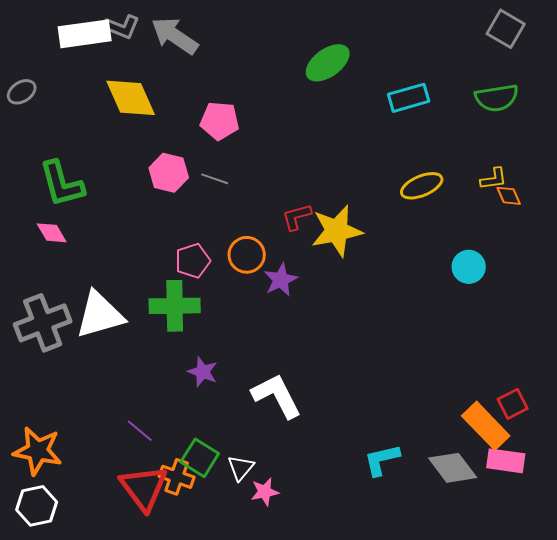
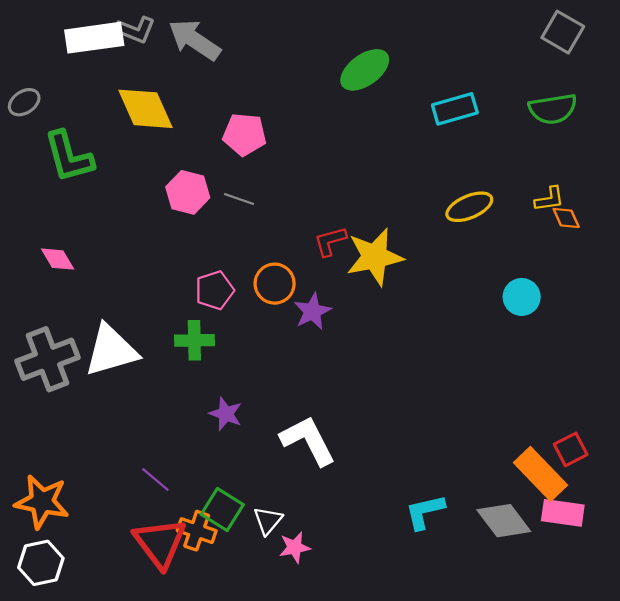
green L-shape: (62, 184) -> (69, 157), moved
green cross: (175, 306) -> (194, 340), size x0.7

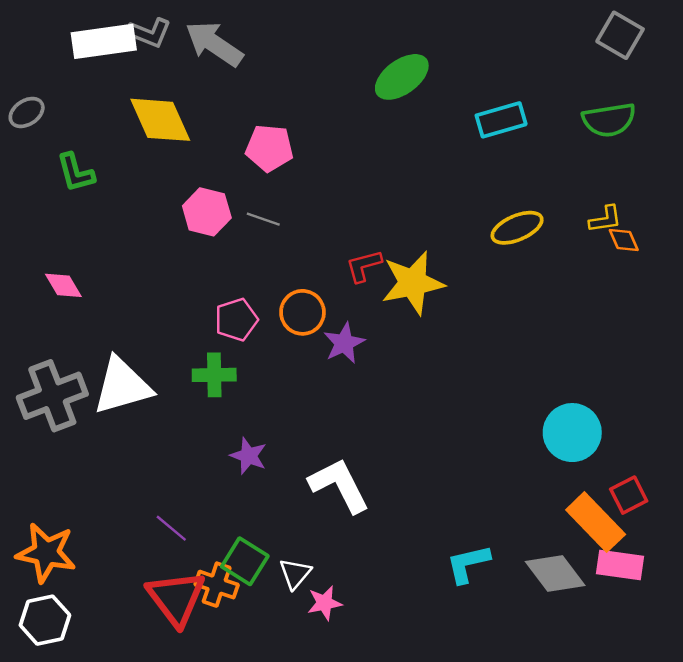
green L-shape: (69, 157) -> (76, 173), size x0.7
cyan circle: (522, 297) -> (572, 433), moved, size x1.4

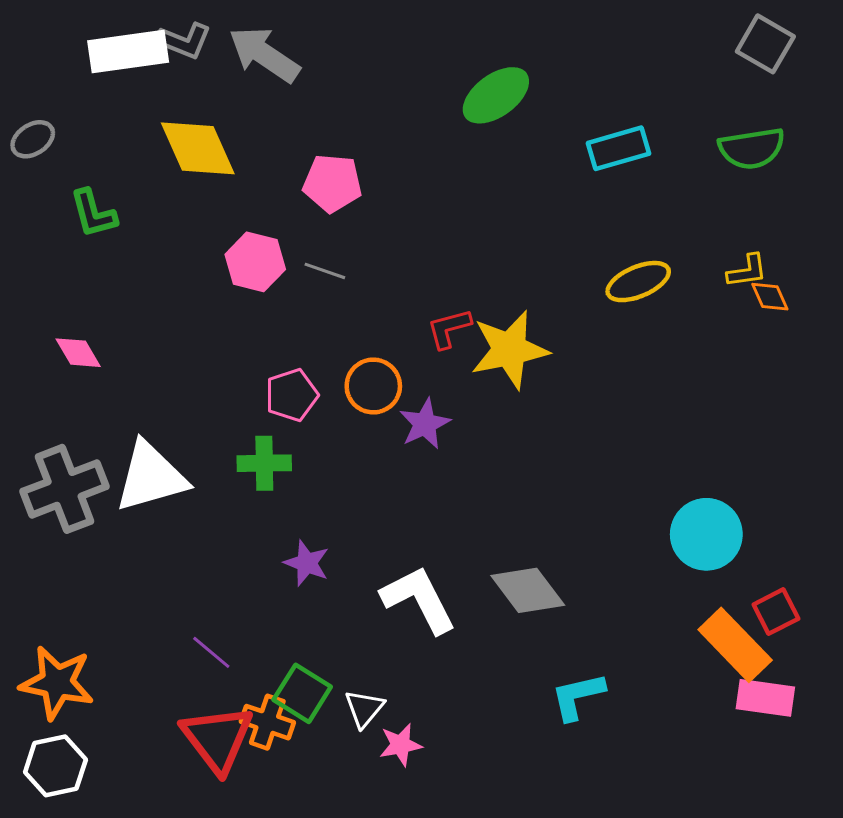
gray diamond: (555, 574) -> (528, 590), moved

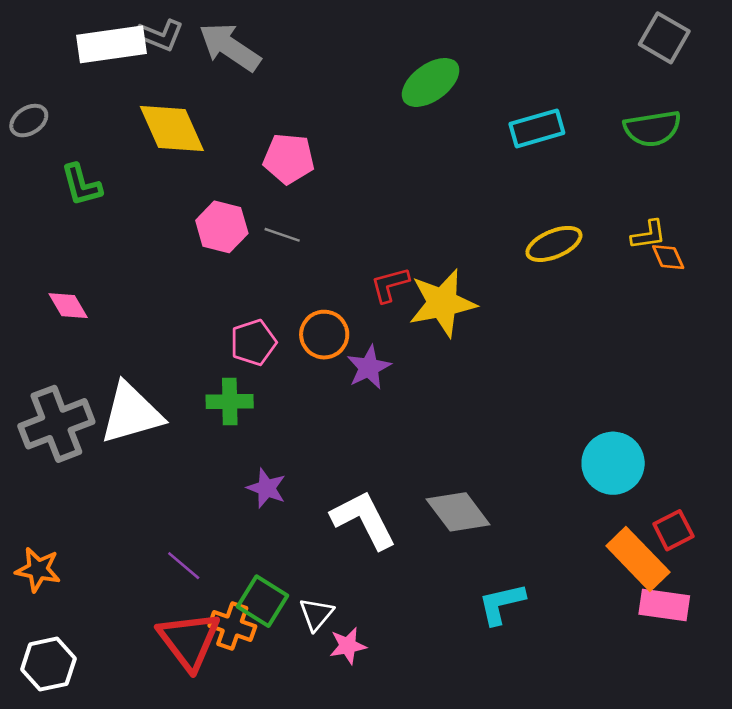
orange star: (57, 683) -> (38, 570), moved, size x0.7

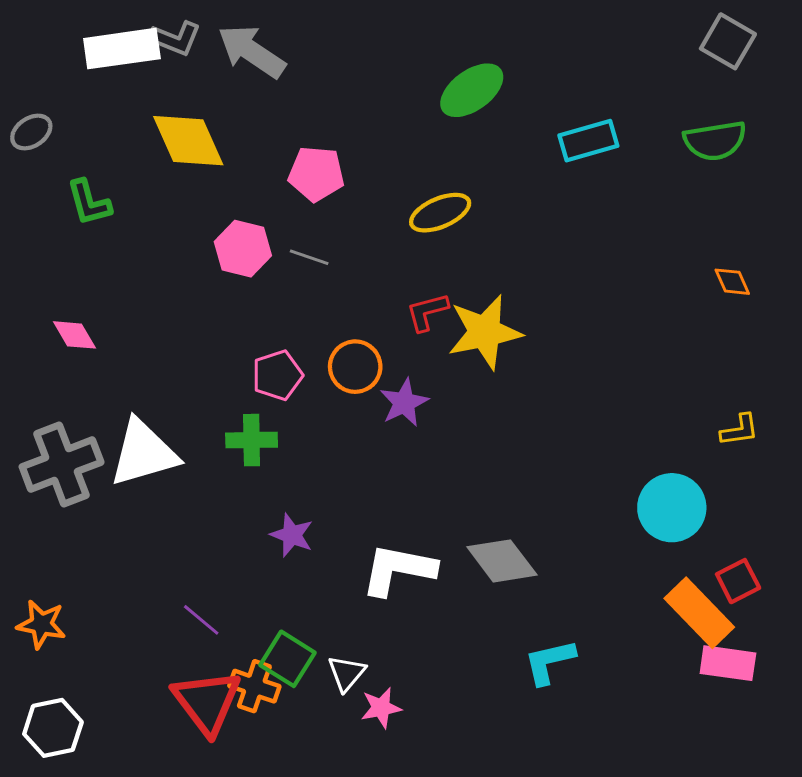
yellow L-shape: (648, 235) -> (739, 430), moved
yellow ellipse: (554, 244) -> (440, 213), moved
white L-shape: (364, 520) -> (398, 570), turned -52

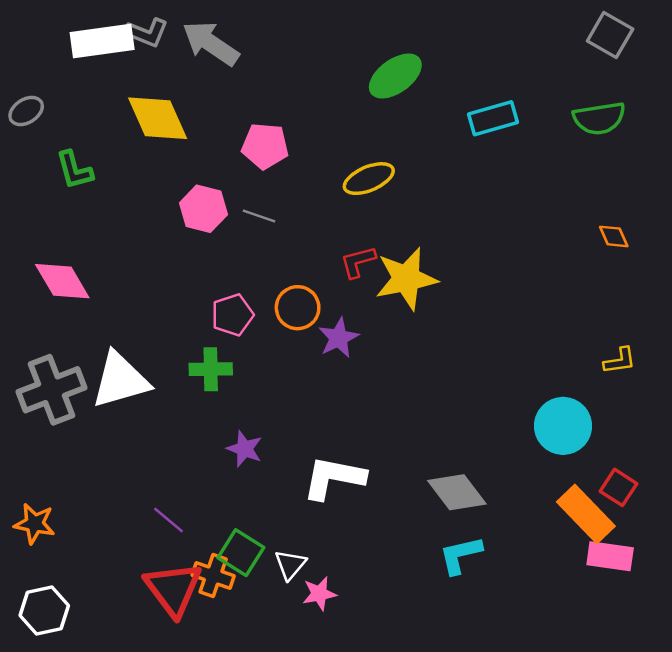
pink diamond: (74, 335) -> (62, 281), size x1.5
gray diamond: (502, 561) -> (457, 492), moved
red square: (738, 581) -> (619, 487), turned -30

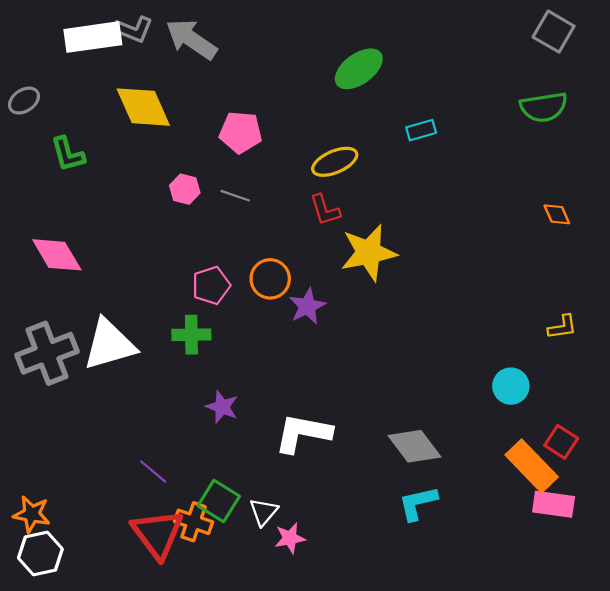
cyan rectangle: (493, 118) -> (421, 130), moved, size x0.7
pink hexagon: (203, 209) -> (185, 189), size x0.7
red L-shape: (358, 262) -> (325, 210), moved, turned -92
cyan circle: (563, 426) -> (511, 386), size x0.7
orange star: (35, 524) -> (32, 514), moved

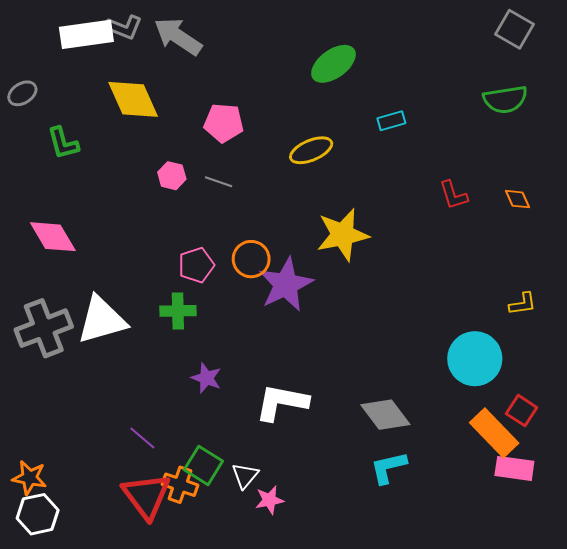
red L-shape: (325, 210) -> (453, 195), moved
purple star: (307, 306) -> (286, 284), size x1.6
cyan circle: (511, 386) -> (475, 359), size x1.6

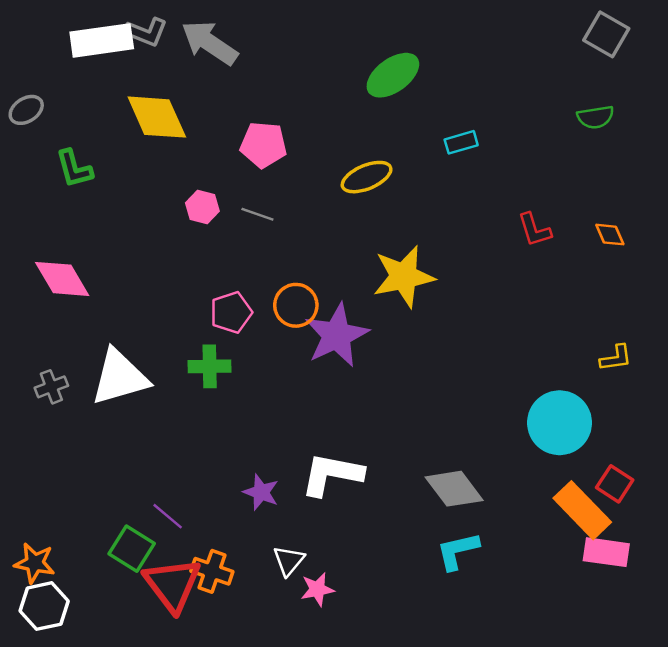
green semicircle: (505, 99) -> (595, 117), size x0.7
gray cross: (44, 328) -> (51, 387), size x0.5
purple star: (206, 378) -> (261, 492), moved
green square: (203, 465) -> (132, 549), moved

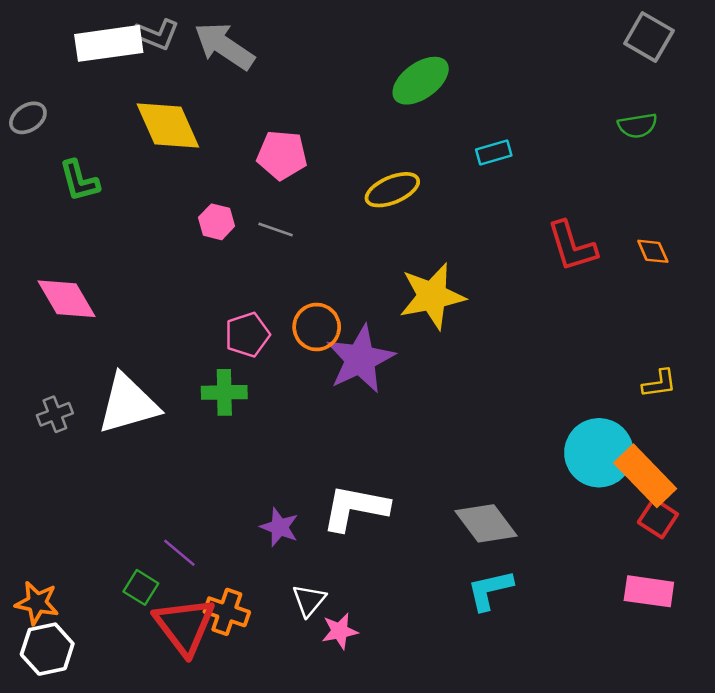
red L-shape: (534, 230) -> (572, 246), size x1.4
orange rectangle: (582, 510) -> (645, 476), moved
green square: (132, 549) -> (141, 587), size x0.7

